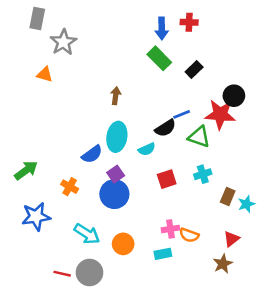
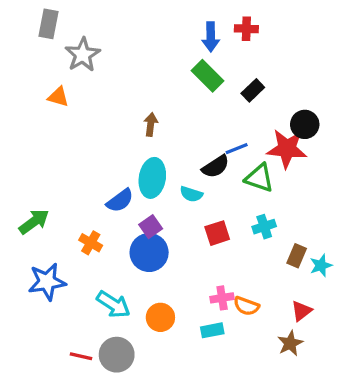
cyan semicircle: (147, 149) -> (191, 194), turned 42

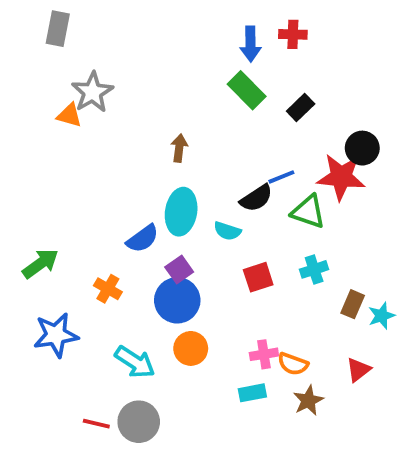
gray star: (83, 55) -> (92, 92), moved
orange circle: (160, 317) -> (191, 348), moved
brown star: (290, 343) -> (308, 401), moved

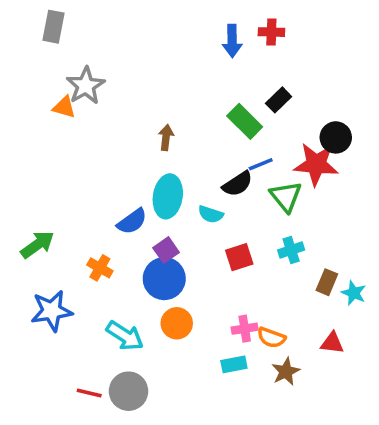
green rectangle: (247, 90) -> (245, 121), moved
green triangle: (308, 212) -> (286, 196), turned 32
cyan star: (382, 316) -> (354, 293), turned -30
red triangle: (358, 370) -> (332, 343), turned 45

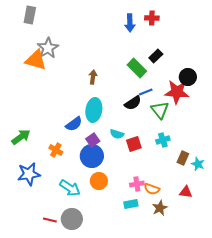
orange triangle: (64, 107) -> (36, 60), size x1.6
cyan semicircle: (211, 214) -> (117, 134), moved

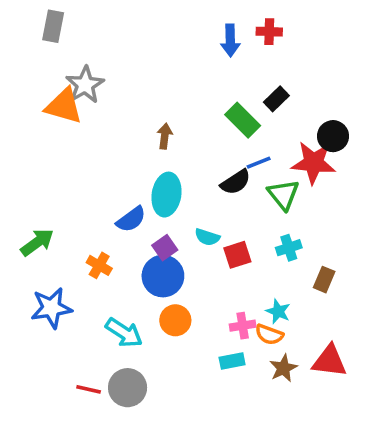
cyan star: (198, 164) -> (278, 311), moved
red triangle: (186, 192) -> (329, 361), moved, size x1.5

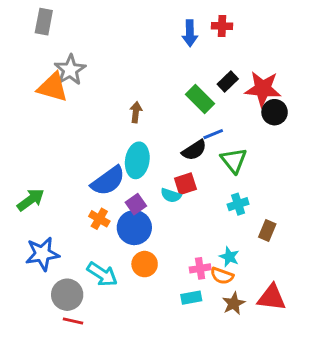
red star: (314, 163) -> (263, 89), moved
blue semicircle: (131, 219) -> (108, 181), size x1.4
red square: (237, 255) -> (185, 184), moved
orange cross: (99, 265) -> (99, 219), moved
gray circle: (128, 388) -> (67, 295), moved

